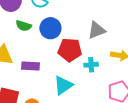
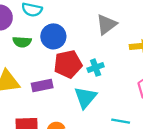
red pentagon: (70, 50) -> (68, 64), moved
cyan cross: (91, 65) -> (96, 68), moved

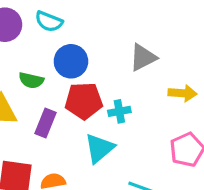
green semicircle: (22, 42) -> (31, 80), moved
purple rectangle: (42, 85) -> (45, 123), turned -66

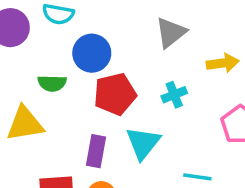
cyan cross: (119, 111) -> (174, 95), moved
purple rectangle: (45, 123) -> (96, 151), moved

